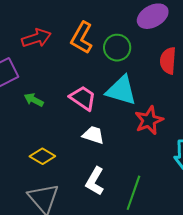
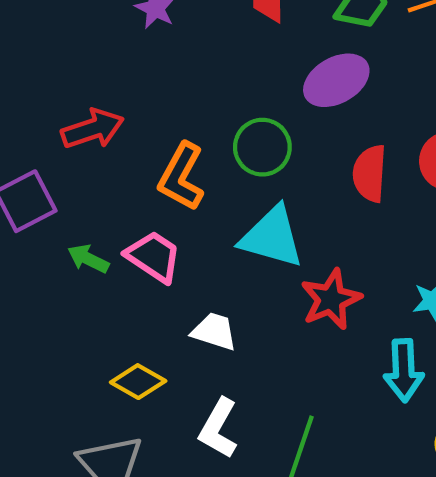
orange L-shape: (82, 38) -> (181, 177), moved
pink trapezoid: (83, 98) -> (154, 257), moved
yellow diamond: (42, 156) -> (138, 382), moved

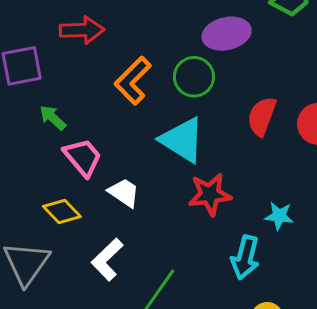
purple ellipse: (336, 80) -> (227, 34), moved
pink trapezoid: (154, 257) -> (83, 157), moved

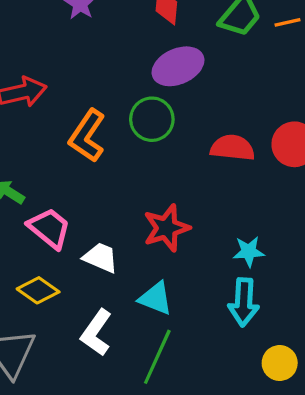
red semicircle: (262, 116) -> (233, 148), turned 87
cyan triangle: (182, 140) -> (156, 298), moved, size x0.7
red star: (210, 194) -> (166, 228), moved
cyan star: (279, 216) -> (249, 252), moved

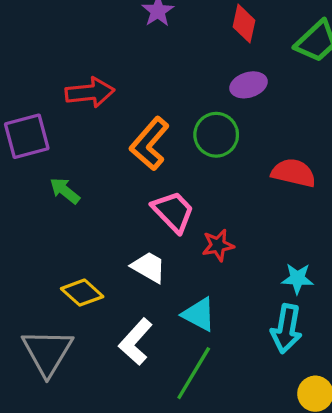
purple ellipse: (178, 66) -> (249, 85), size x0.7
pink trapezoid: (49, 228) -> (173, 212), moved
red star: (166, 228) -> (218, 245), size x0.7

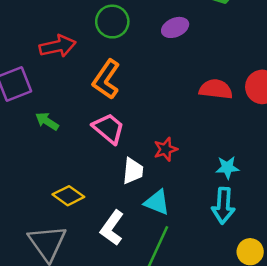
green circle: (216, 135) -> (112, 22), moved
pink trapezoid: (173, 212) -> (109, 128), moved
white trapezoid: (149, 267) -> (133, 171), moved, turned 72

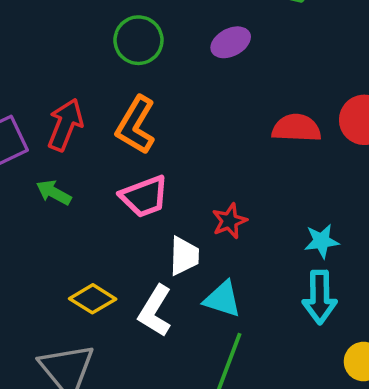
red arrow: (58, 46) -> (65, 125), moved, turned -52
pink trapezoid: (109, 128) -> (144, 197), turned 124
white L-shape: (112, 228) -> (155, 311), moved

